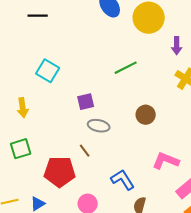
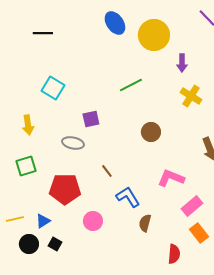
gray ellipse: (99, 126) -> (73, 143), moved
brown line: (85, 151) -> (107, 171), moved

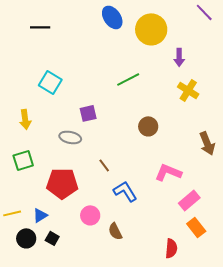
brown semicircle: (145, 223) -> (115, 231), moved, turned -42

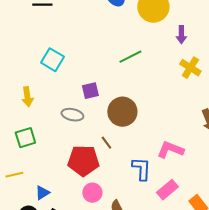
brown circle: (148, 126) -> (122, 112), moved, size x1.5
red pentagon: (62, 183) -> (83, 161), moved
blue L-shape: (125, 191) -> (141, 169), moved, turned 35
pink rectangle: (189, 200) -> (167, 190), moved
yellow line: (12, 213) -> (14, 175), moved

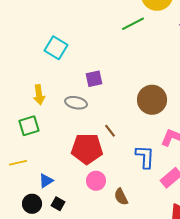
green line: (130, 57) -> (133, 24), moved
yellow arrow: (27, 97) -> (39, 95), moved
brown circle: (122, 112) -> (152, 100), moved

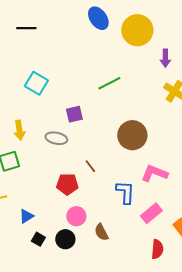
green line: (133, 24) -> (109, 83), moved
red pentagon: (87, 149) -> (67, 184), size x0.7
black circle: (32, 204) -> (65, 239), moved

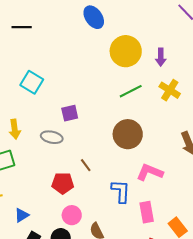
yellow circle: (137, 30) -> (126, 51), moved
green line: (109, 83) -> (131, 91), moved
pink rectangle: (151, 213) -> (147, 212), turned -60

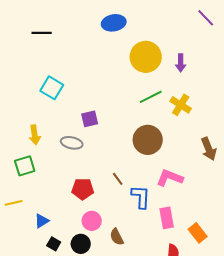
blue ellipse: (94, 17) -> (114, 23), turned -65
yellow cross: (170, 90) -> (181, 105), moved
brown line: (86, 165) -> (118, 179), moved

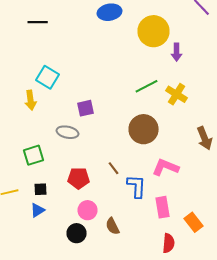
yellow circle: (146, 57) -> (154, 31), moved
yellow arrow: (35, 135) -> (30, 100), moved
green square: (25, 166) -> (34, 155), moved
black square: (54, 244) -> (40, 189), moved, turned -32

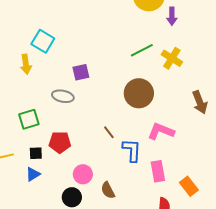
red pentagon: (78, 178) -> (60, 142), moved

